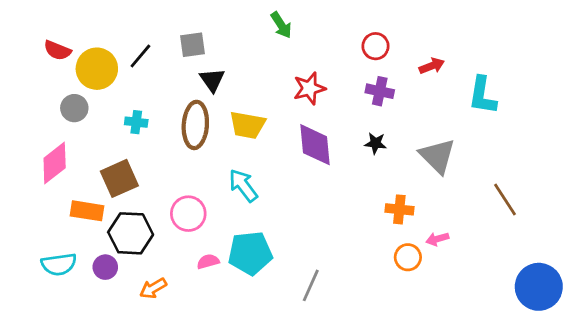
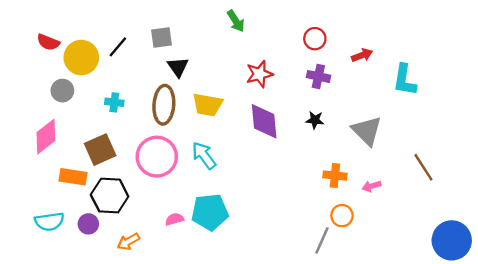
pink circle: (188, 214) -> (157, 157), moved, size x1.4
pink arrow: (437, 239) -> (371, 186), moved
gray line: (311, 285) -> (322, 240), moved

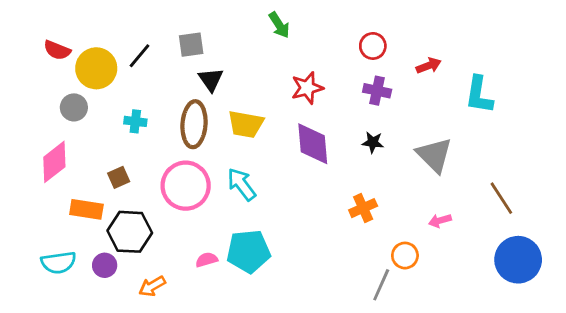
brown square: (100, 150) -> (119, 177), size x0.6
orange cross: (335, 176) -> (363, 208), moved, turned -30
blue circle: (452, 240) -> (518, 260), moved

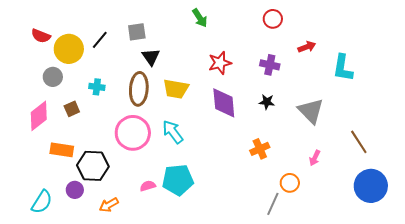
red circle: (373, 46) -> (273, 19), moved
brown square: (119, 177) -> (72, 109), moved
pink arrow: (440, 221) -> (315, 158), turned -49
cyan semicircle: (59, 262) -> (42, 202), moved, turned -50

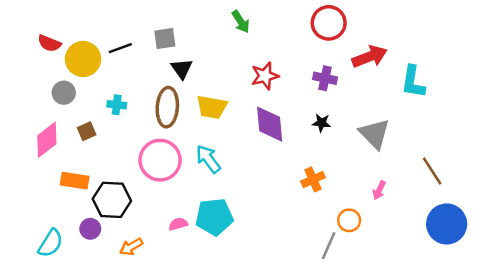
red circle: (273, 19) -> (329, 23), size x1.5
black line: (100, 40) -> (120, 48), turned 30
red arrow: (307, 47) -> (370, 57), size x1.6

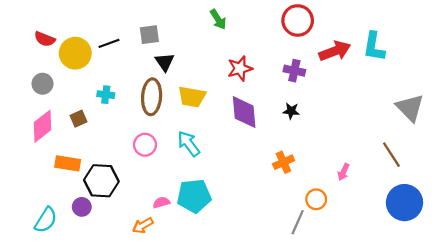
cyan L-shape: (413, 82) -> (374, 47), moved
gray circle: (64, 93) -> (43, 84), moved
gray triangle: (374, 134) -> (410, 108), moved
pink circle: (160, 160) -> (145, 145), size x0.6
orange arrow: (131, 247) -> (143, 225), moved

